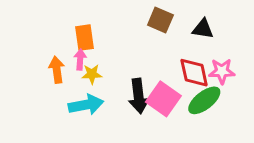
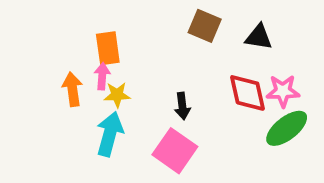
black arrow: (139, 96) -> (182, 106), moved, size x0.6
pink square: (163, 99) -> (175, 151), moved
green ellipse: (204, 100) -> (287, 128), moved
cyan arrow: (86, 105) -> (110, 134), turned -64

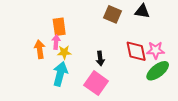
black triangle: (259, 37) -> (142, 11), moved

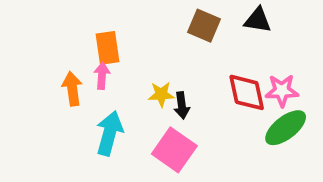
yellow star: (64, 52) -> (161, 94), moved

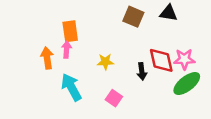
black arrow: (182, 105) -> (142, 71), moved
cyan arrow: (109, 133) -> (71, 87), turned -44
pink square: (174, 150) -> (114, 98), size x0.6

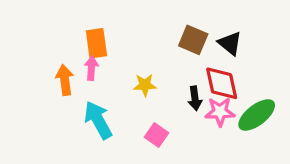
black triangle: (169, 13) -> (230, 43), moved, turned 30
brown square: (133, 17) -> (193, 40), moved
pink star: (184, 59) -> (220, 112), moved

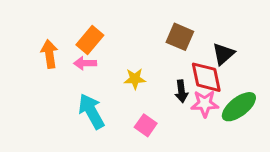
orange rectangle: (96, 43) -> (90, 40), turned 48
black triangle: (230, 43) -> (223, 54), moved, turned 40
pink arrow: (91, 68) -> (85, 63), turned -95
orange arrow: (65, 80) -> (49, 54), moved

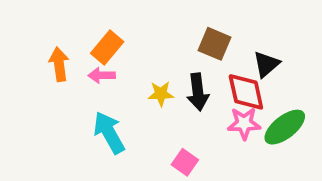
black arrow: (181, 91) -> (198, 92), moved, size x1.4
pink square: (146, 125) -> (185, 162), moved

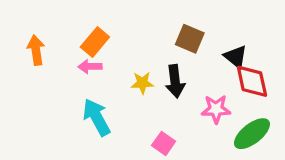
orange arrow: (59, 64) -> (36, 50), moved
black triangle: (266, 64) -> (236, 57), turned -40
red diamond: (246, 92) -> (252, 81), moved
green ellipse: (285, 127) -> (252, 134), moved

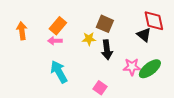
brown square: (190, 39) -> (105, 24), moved
red diamond: (252, 81) -> (154, 21), moved
yellow star: (142, 83) -> (89, 39), moved
green ellipse: (252, 134) -> (150, 69), moved

